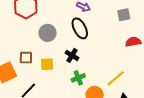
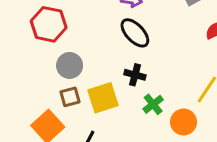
gray circle: (48, 33) -> (70, 65), moved
yellow square: (47, 64) -> (103, 98), size x1.5

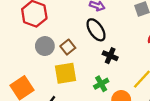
black cross: (135, 75) -> (110, 56), moved
brown square: (70, 97) -> (68, 47), moved, turned -32

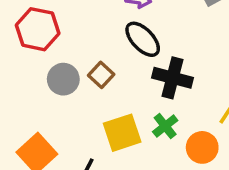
black cross: (110, 56) -> (172, 78), size x1.5
yellow square: (65, 73) -> (122, 133), moved

